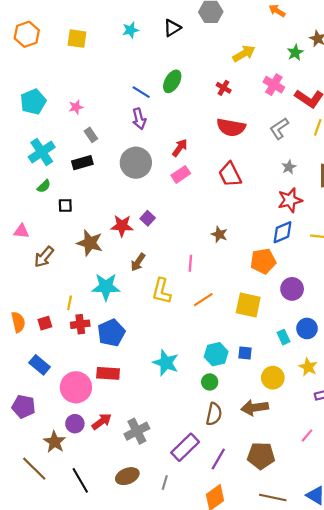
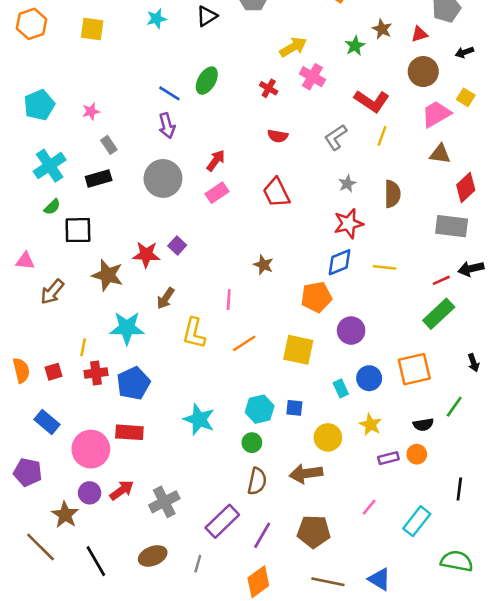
pink cross: (274, 85) -> (312, 77), moved
red semicircle: (231, 127) -> (278, 136), size x0.6
black square: (65, 205) -> (78, 230), size x1.6

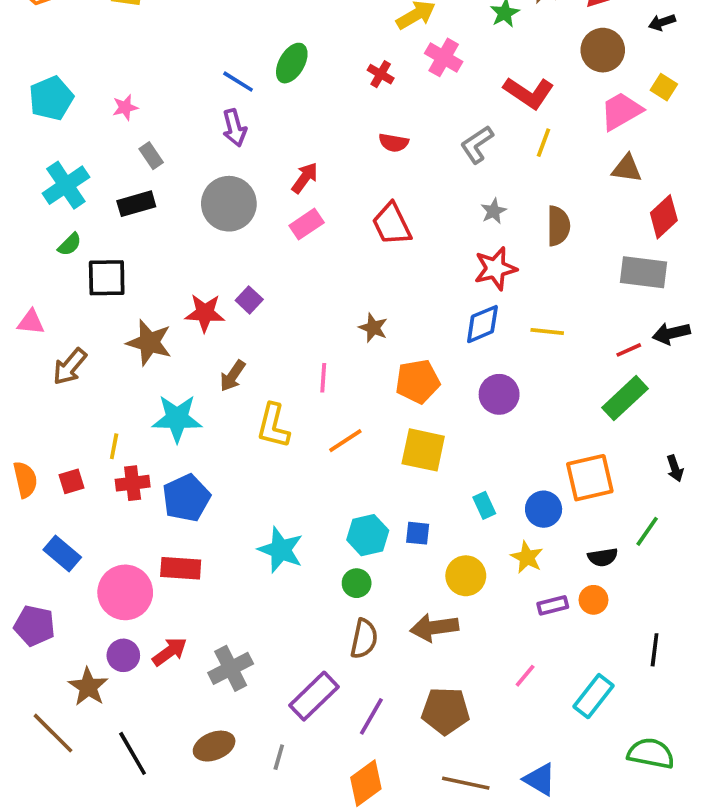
orange pentagon: (316, 297) -> (418, 381), moved
purple circle: (351, 331) -> (499, 394), moved
blue circle: (369, 378) -> (544, 509), moved

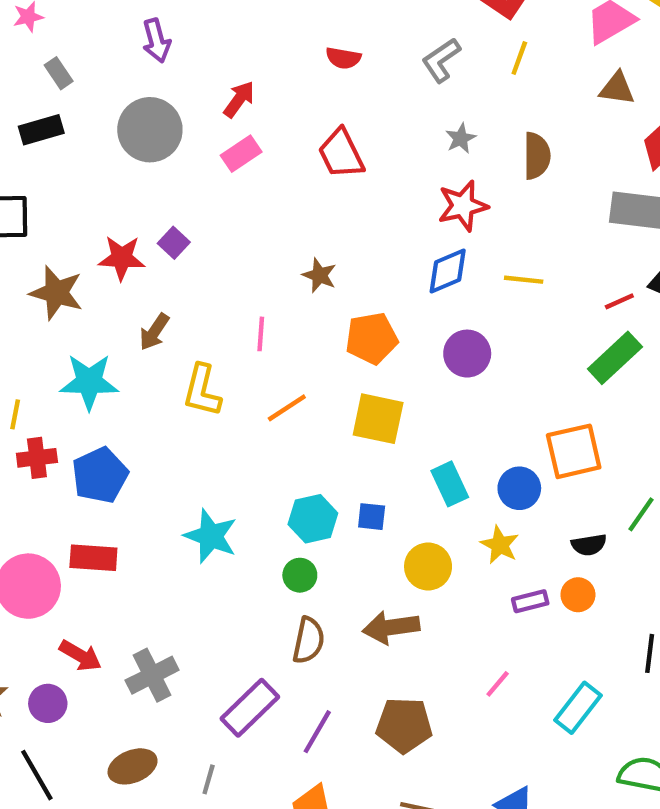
cyan rectangle: (484, 505) -> (450, 484), size x1.4
red arrow: (170, 652) -> (80, 656), turned 66
purple circle: (123, 655) -> (48, 703), moved

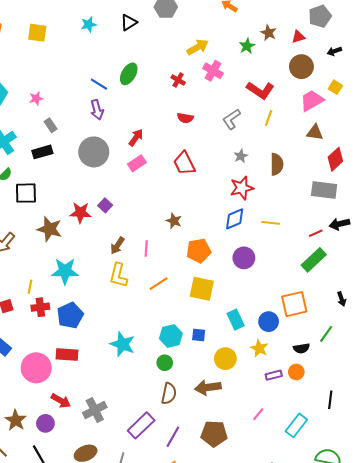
brown arrow: (154, 332) -> (117, 246), moved

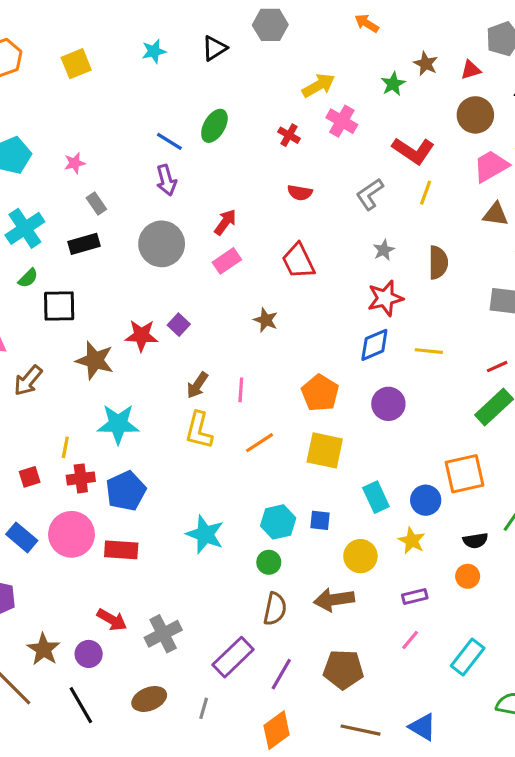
yellow square: (37, 33) -> (76, 64), turned -30
brown star: (174, 221) -> (266, 320), moved
orange pentagon: (199, 251) -> (320, 393), turned -30
pink circle: (36, 368) -> (72, 534), moved
purple rectangle: (274, 375) -> (415, 596), moved

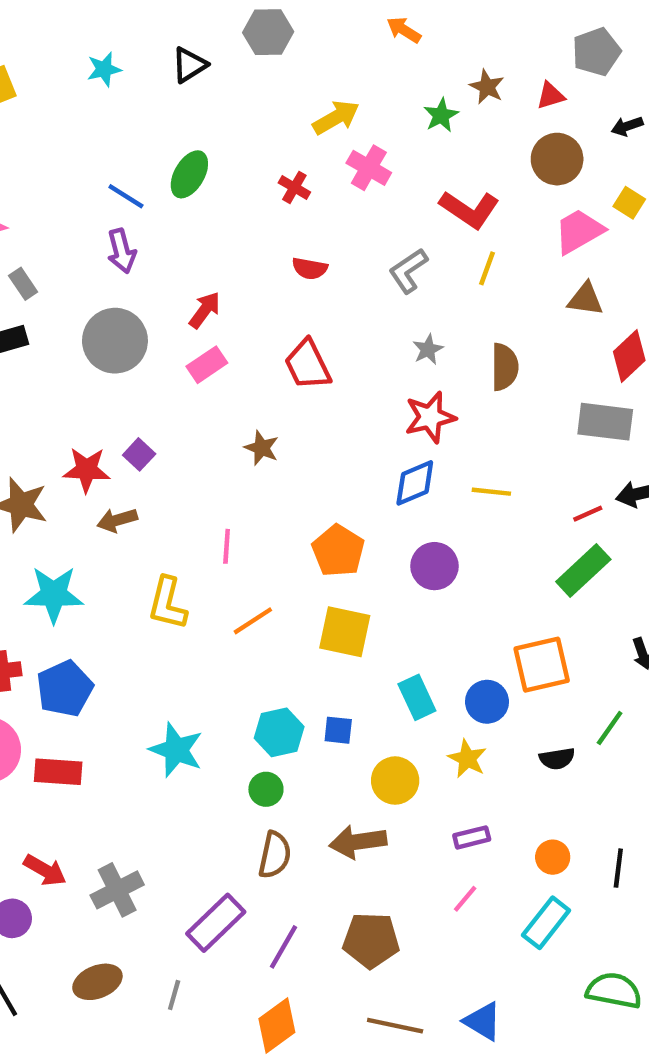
brown arrow: (197, 385) -> (117, 520), moved, turned 40
orange circle: (468, 576) -> (553, 857), moved

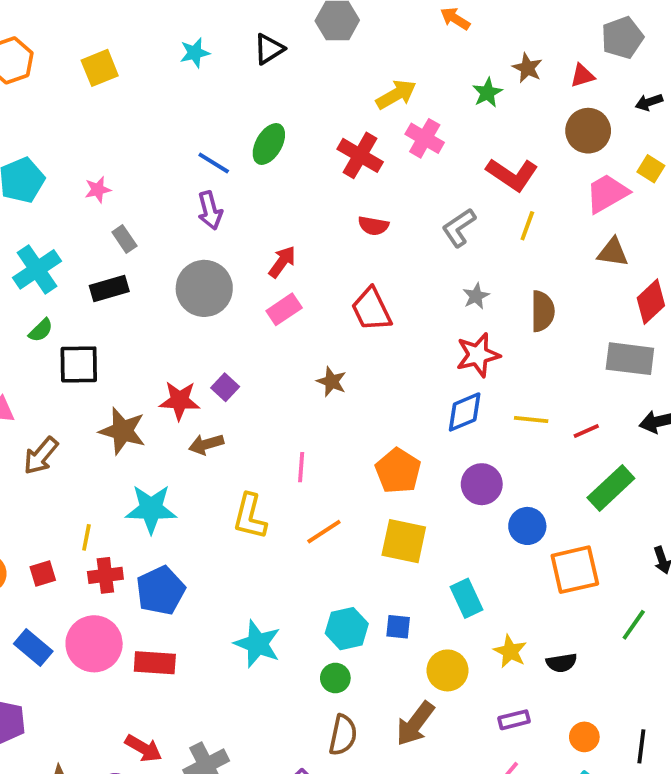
red cross: (294, 187) -> (360, 155), size x1.6
red line: (588, 514) -> (586, 431), moved
blue circle: (487, 702) -> (527, 526), moved
black semicircle: (557, 759) -> (562, 663), moved
brown arrow: (358, 842) -> (415, 724), turned -45

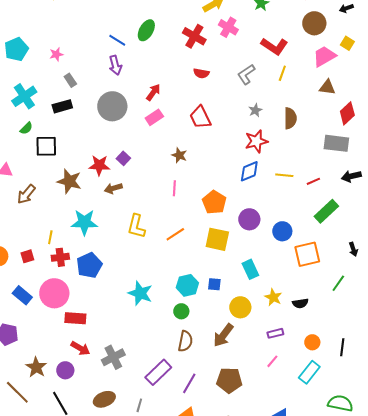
pink line: (301, 467) -> (174, 188), moved
purple circle: (482, 484) -> (249, 219), moved
red rectangle: (155, 663) -> (75, 318), moved

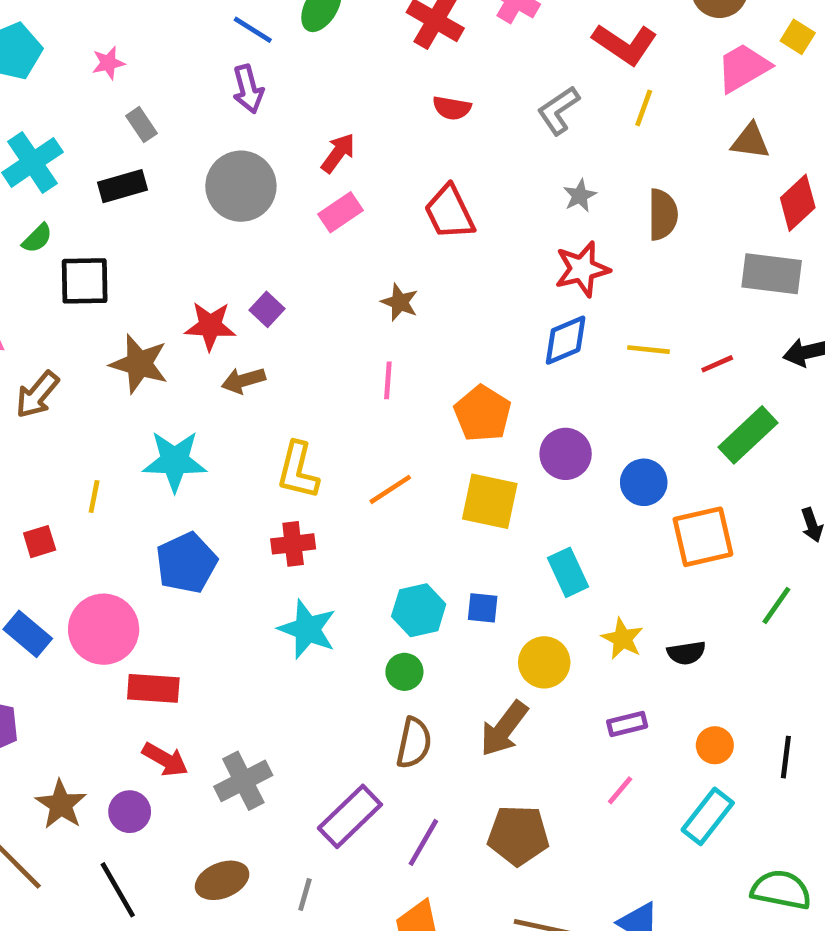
red cross: (60, 257) -> (293, 544), moved

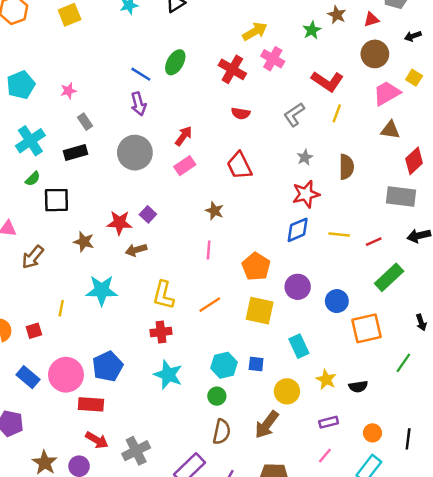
brown star: (139, 364) -> (84, 242), size x0.7
blue pentagon: (186, 563) -> (108, 366), moved

